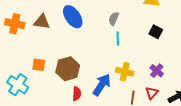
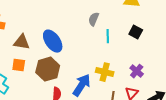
blue ellipse: (73, 17) -> (53, 41), moved
brown triangle: (42, 22) -> (22, 42), moved
cyan line: (118, 39) -> (108, 36), moved

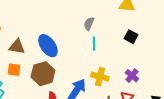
cyan line: (108, 36) -> (94, 44), moved

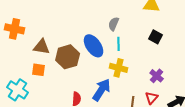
blue ellipse: (48, 46) -> (94, 46), moved
brown hexagon: (43, 74) -> (68, 57), moved
yellow cross: (100, 77) -> (119, 68), moved

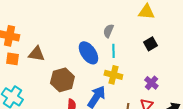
black square: (156, 37) -> (150, 44), turned 32
brown hexagon: (68, 57) -> (62, 80), moved
orange square: (39, 70) -> (12, 59), moved

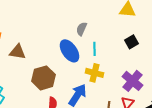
gray semicircle: (108, 31) -> (82, 29), moved
purple cross: (151, 83) -> (132, 81), size x1.5

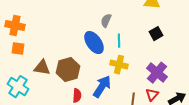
brown triangle: (18, 52) -> (42, 68), moved

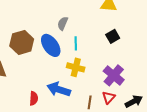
brown hexagon: (68, 70) -> (22, 42), moved
blue arrow: (102, 87) -> (59, 89), turned -105

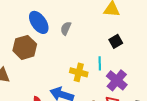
cyan line: (76, 43) -> (100, 63), moved
blue ellipse: (51, 45) -> (39, 22), moved

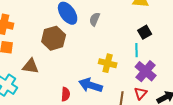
cyan line: (100, 63) -> (137, 50), moved

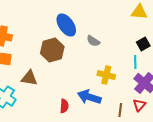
gray semicircle: (95, 19) -> (93, 41), moved, turned -80

